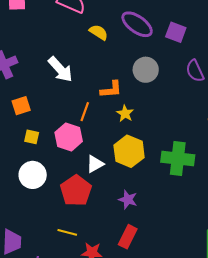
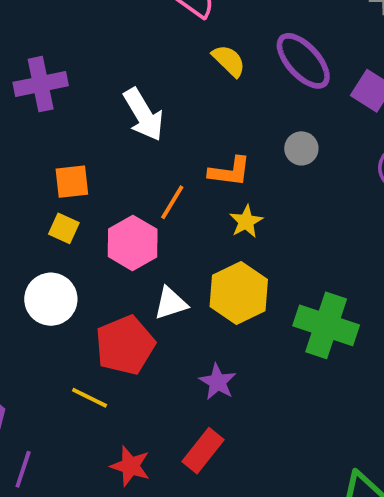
gray circle: (146, 70) -> (301, 148), size x0.7
orange square: (21, 106) -> (72, 182), moved
yellow line: (67, 232) -> (90, 398), moved

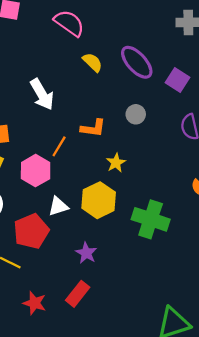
yellow star: (246, 221) -> (116, 163), moved

